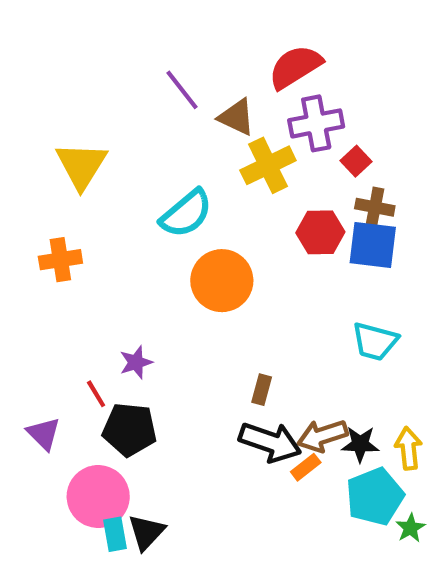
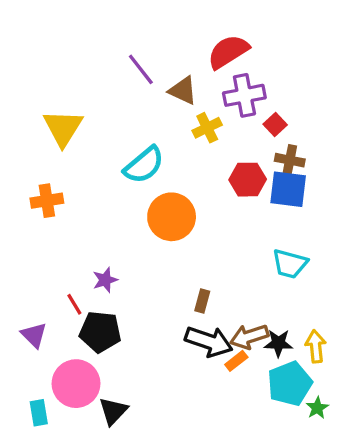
yellow cross: (268, 165) -> (207, 128), size x0.7
cyan rectangle: (115, 534) -> (39, 413), moved

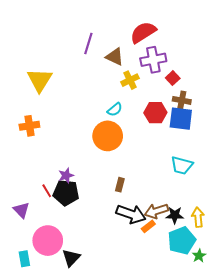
purple line: (141, 69) -> (88, 44), turned 55
cyan semicircle: (144, 165) -> (115, 110), moved, size x0.6
brown rectangle: (202, 301) -> (120, 185), moved
black pentagon: (100, 332) -> (66, 193), moved

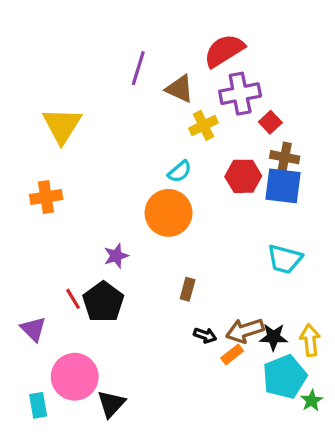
purple star: (66, 176) -> (116, 256), moved
black pentagon: (66, 193) -> (103, 302), turned 30
black arrow: (131, 214) -> (205, 335), size x0.5

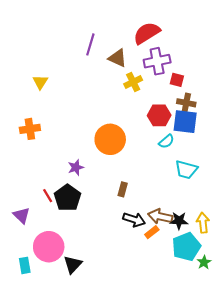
red square: (270, 122) -> (177, 80), turned -32
yellow triangle: (62, 125) -> (40, 82), size x0.6
cyan semicircle: (180, 172) -> (166, 141), moved
brown arrow: (245, 331) -> (160, 216), turned 30
black arrow: (205, 335) -> (134, 220), size x1.5

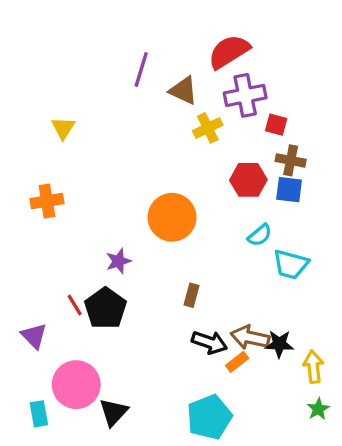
blue square: (185, 122) -> (289, 190), size x0.7
cyan semicircle: (166, 141) -> (260, 235), moved
yellow arrow: (203, 223) -> (313, 367), moved
cyan pentagon: (186, 247) -> (209, 417), moved

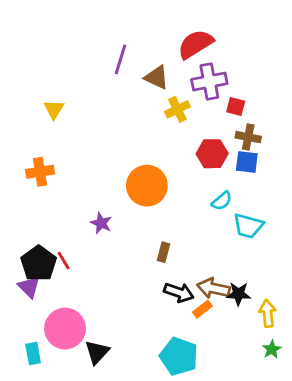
purple star: (118, 261) -> (101, 223), turned -30
black pentagon: (105, 308) -> (39, 263), moved
cyan pentagon: (209, 417) -> (179, 356), turned -30

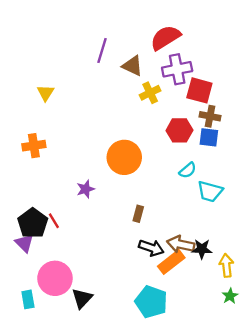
red square: (236, 107) -> (199, 90), size x1.6
purple star: (101, 223) -> (85, 189), turned 30
orange rectangle: (202, 309) -> (171, 262), size x1.6

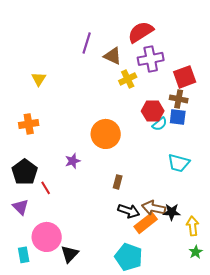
red square: (199, 90) -> (185, 77), moved, turned -35
cyan semicircle: (188, 170) -> (160, 124), moved
black pentagon: (33, 223) -> (25, 172), moved

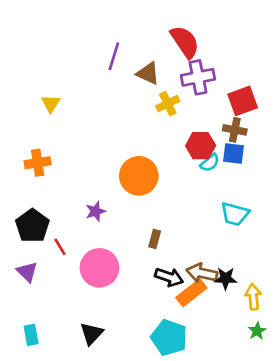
red semicircle: (141, 32) -> (185, 42), turned 88
pink circle: (47, 237) -> (99, 268), moved

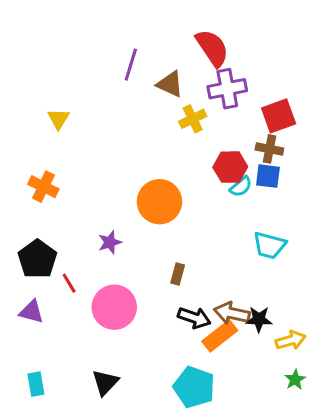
orange cross: (38, 163) -> (43, 187), turned 35
purple triangle: (27, 272) -> (31, 312), turned -30
yellow arrow: (253, 297) -> (291, 340), turned 80

